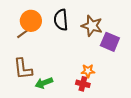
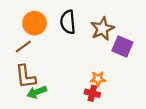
brown star: (92, 26) -> (102, 29), turned 30
brown line: (24, 33) -> (23, 47), moved
green arrow: (44, 83) -> (37, 92), moved

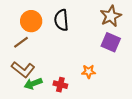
brown star: (102, 29) -> (111, 16), moved
brown L-shape: (26, 77) -> (23, 69), turned -45
red cross: (92, 93) -> (60, 85), moved

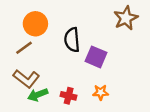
black semicircle: (61, 20) -> (72, 40), moved
purple square: (111, 42) -> (96, 57), moved
orange star: (89, 71) -> (101, 92), moved

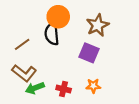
brown star: (126, 18) -> (98, 25), moved
orange circle: (35, 24) -> (58, 17), moved
black semicircle: (72, 40) -> (52, 34), moved

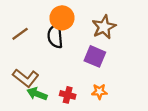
brown line: (22, 44) -> (20, 34), moved
green arrow: (35, 88) -> (37, 94), turned 42

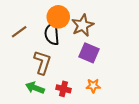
brown star: (104, 27) -> (83, 25), moved
brown L-shape: (26, 78) -> (42, 62), moved, turned -110

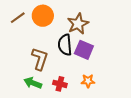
orange circle: (58, 17) -> (43, 16), moved
brown line: (19, 32) -> (18, 18), moved
black semicircle: (52, 34) -> (65, 45), moved

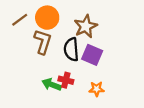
brown L-shape: (40, 59) -> (43, 42), moved
green arrow: (33, 83) -> (52, 85), moved
red cross: (60, 84) -> (66, 80), moved

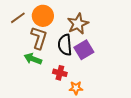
purple square: (92, 55) -> (84, 50), turned 36
green arrow: (52, 85) -> (33, 59), moved
orange star: (97, 89) -> (76, 88), moved

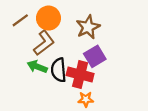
brown L-shape: (39, 38) -> (44, 43), turned 35
black semicircle: (65, 45) -> (59, 70), moved
red cross: (60, 73) -> (80, 74), moved, size x1.6

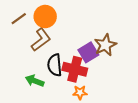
brown star: (88, 27) -> (105, 45), moved
green arrow: (37, 67) -> (35, 81), moved

